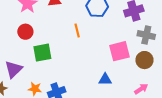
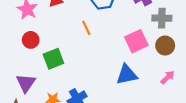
blue triangle: (105, 79) -> (127, 75), size x1.5

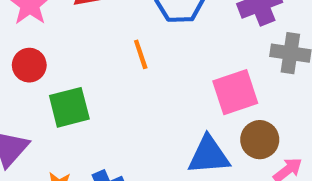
brown circle: (165, 46) -> (260, 140), moved

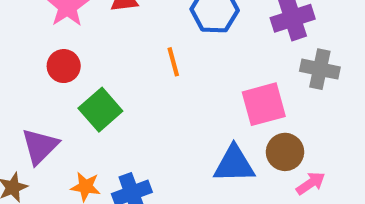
green square: (69, 107) -> (100, 110), turned -30

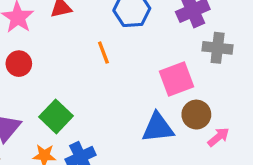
green square: (100, 110) -> (56, 116), moved

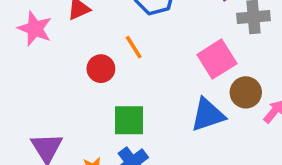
red circle: (19, 64) -> (101, 69), moved
green square: (56, 116) -> (129, 120), moved, turned -32

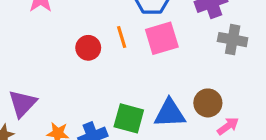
pink square: (217, 59) -> (162, 38), moved
green square: (129, 120) -> (129, 118), moved

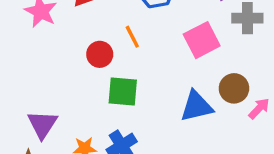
pink square: (162, 38) -> (202, 40), moved
green square: (129, 118) -> (123, 91), moved

